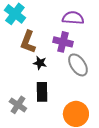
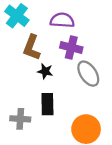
purple semicircle: (73, 18) -> (62, 20), moved
gray cross: (18, 105) -> (20, 119), turned -30

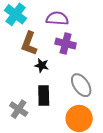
gray ellipse: (88, 74) -> (81, 85), moved
gray cross: (20, 119) -> (19, 109), turned 30

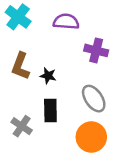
brown L-shape: (29, 44) -> (20, 66), moved
purple cross: (66, 44) -> (96, 50), moved

